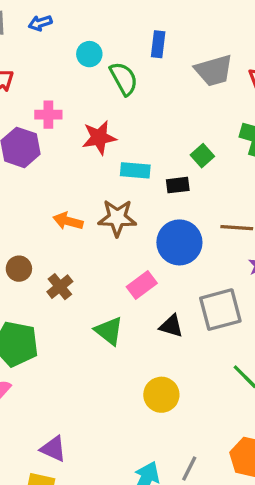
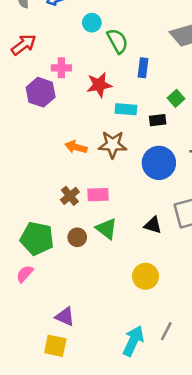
blue rectangle: (158, 44) -> (143, 68), moved
brown circle: (19, 269) -> (77, 237), moved
pink rectangle: (142, 285) -> (98, 195), moved, turned 35

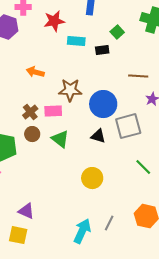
brown star: (113, 145) -> (70, 90), moved
blue circle: (159, 163) -> (103, 104), moved
brown circle: (77, 237) -> (32, 134), moved

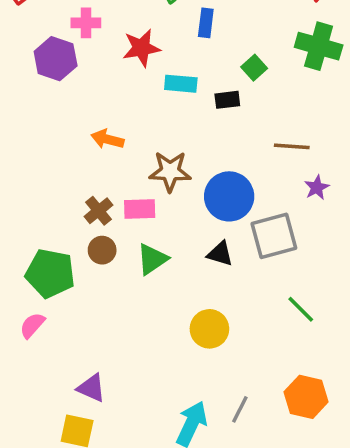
green triangle: (60, 139) -> (152, 259), turned 48

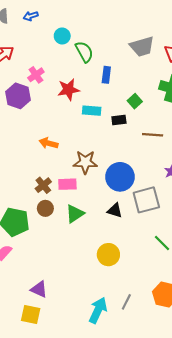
pink cross: (86, 23) -> (36, 75), turned -35
brown line: (292, 146) -> (153, 135), moved

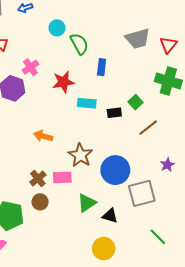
green square: (135, 101) -> (135, 102), moved
brown line: (153, 135) -> (148, 128), turned -42
brown star: (85, 162) -> (80, 155), turned 30
black triangle: (115, 210) -> (110, 216), moved
green triangle: (75, 214) -> (87, 203), moved

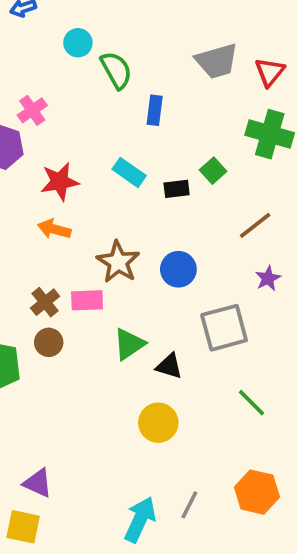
red star: (63, 82) -> (60, 182), moved
cyan rectangle: (87, 103) -> (129, 172), turned 30
brown line: (148, 128) -> (255, 225), moved
blue circle: (115, 170) -> (178, 269), moved, size x0.7

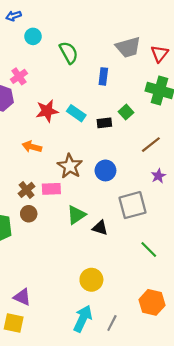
cyan circle: (78, 43) -> (33, 36), moved
blue rectangle: (155, 110) -> (103, 76), moved
red star: (60, 182) -> (47, 111), moved
yellow circle: (158, 423) -> (91, 280), moved
gray line: (189, 505) -> (112, 323), moved

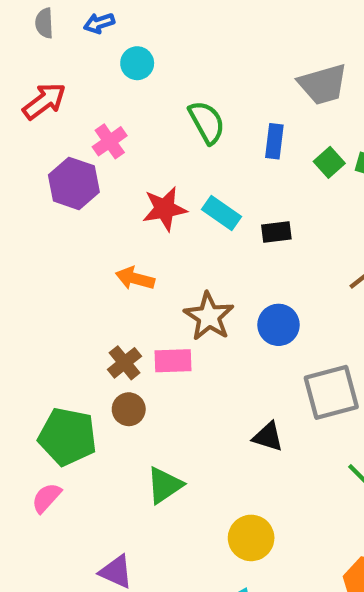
green semicircle: (69, 53) -> (207, 122), moved
green square: (126, 112) -> (329, 162), moved
green triangle: (76, 215) -> (165, 485), moved

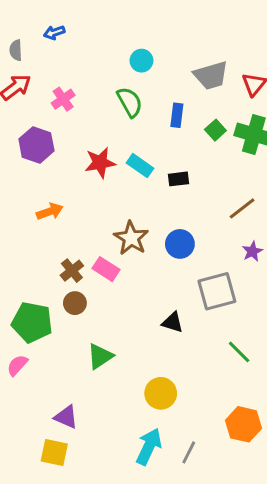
gray semicircle: (44, 23) -> (16, 50), moved
cyan circle: (137, 63) -> (141, 61), moved
pink cross: (110, 141) -> (63, 99), moved
orange arrow: (135, 278) -> (50, 211), moved, turned 145
pink rectangle: (173, 361) -> (106, 269), turned 35

